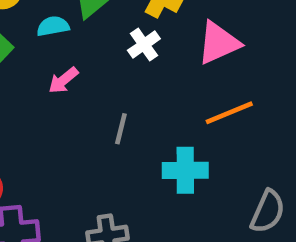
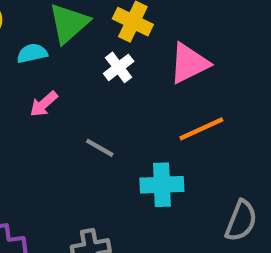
gray line: (121, 129) -> (100, 148), turned -72

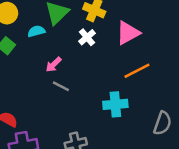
pink arrow: (44, 104) -> (54, 65), moved
gray line: (100, 148) -> (61, 86), moved

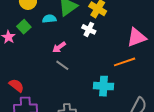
pink triangle: (128, 33) -> (137, 37), moved
white cross: (87, 37) -> (89, 29), turned -32

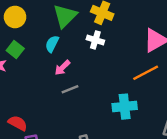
cyan semicircle: (49, 19) -> (52, 44), moved, turned -48
gray line: (62, 65) -> (70, 89), turned -48

